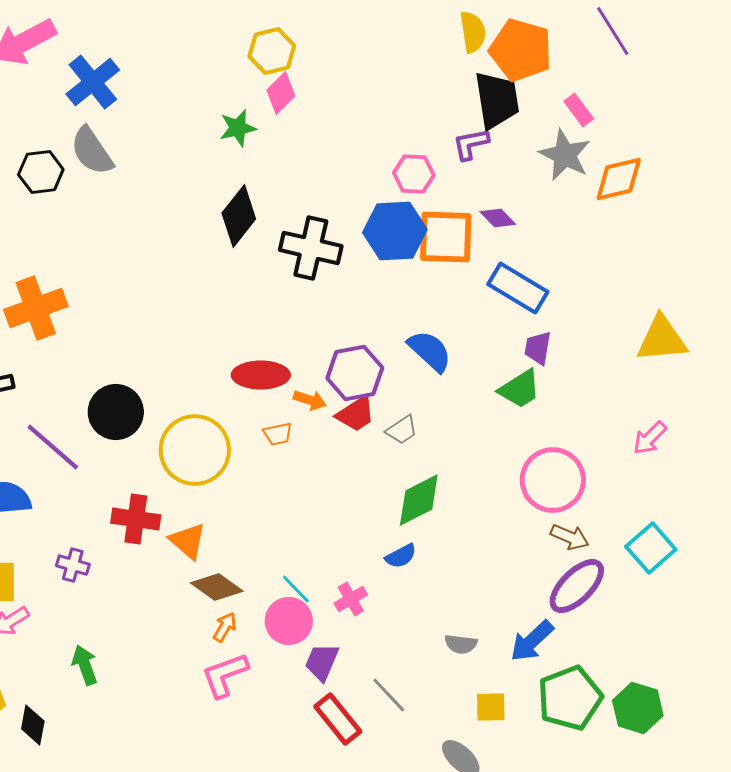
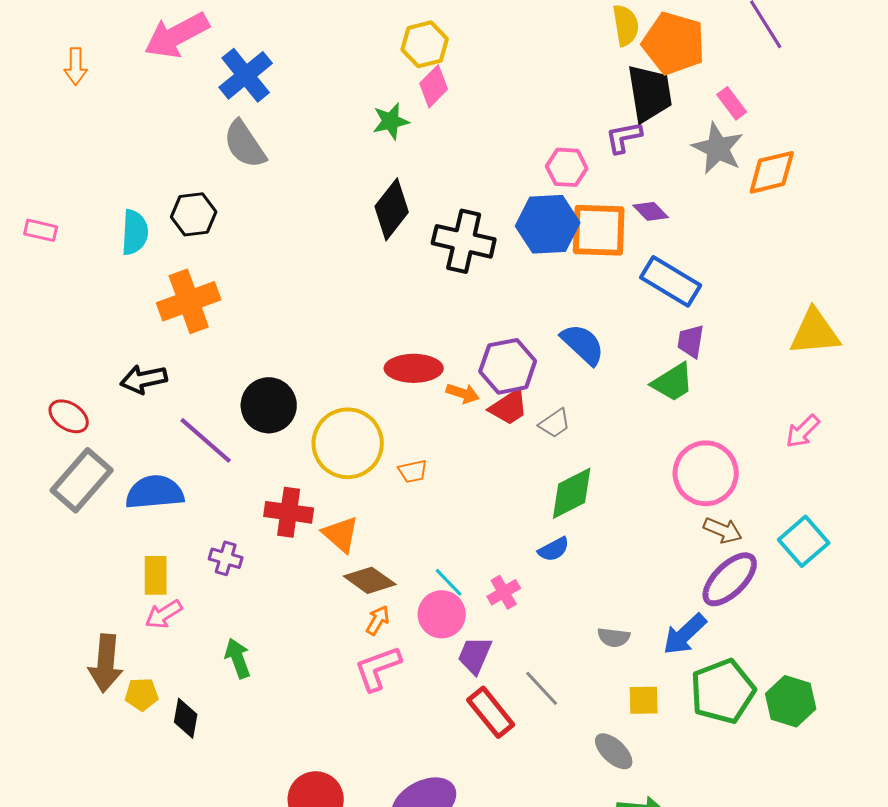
black hexagon: (41, 172) -> (194, 214), moved
orange trapezoid: (278, 434) -> (413, 471), moved

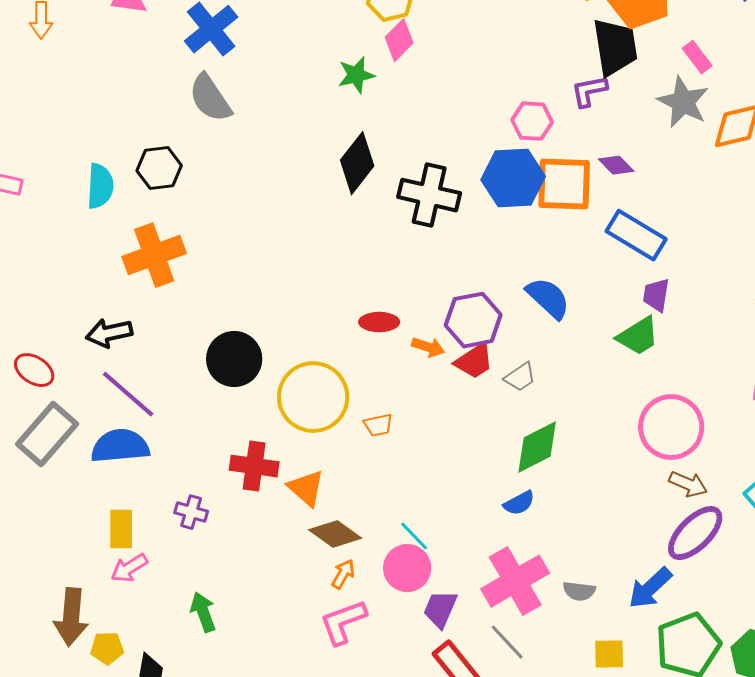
red ellipse: (414, 368) -> (379, 322), size x0.7
purple line: (206, 440) -> (128, 394), moved
pink cross: (504, 592) -> (515, 581), moved, size x2.0

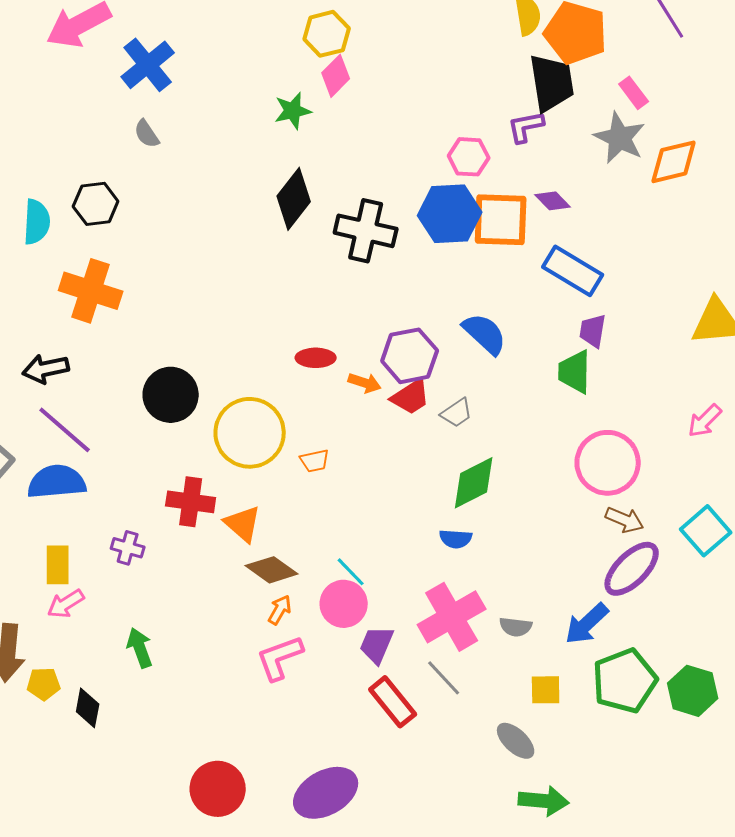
gray semicircle: (210, 98) -> (147, 134), size x0.6
orange cross: (154, 255) -> (91, 291), turned 38
green trapezoid: (638, 336) -> (575, 372), turned 123
blue semicircle: (519, 503) -> (456, 539), turned 32

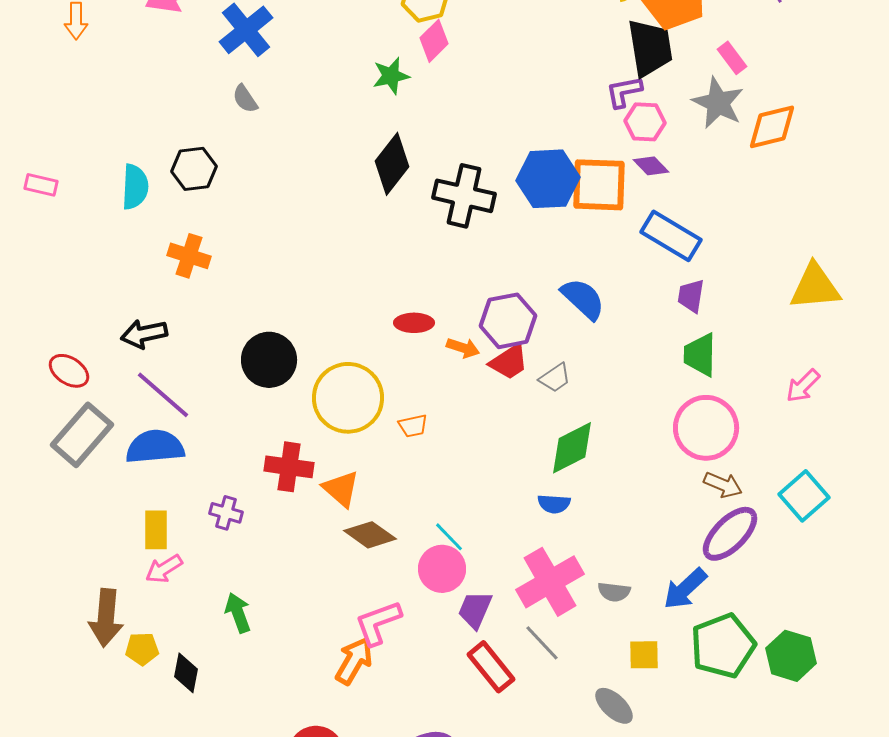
pink hexagon: (469, 157) -> (645, 122), moved
orange cross: (91, 291) -> (189, 256), size x0.7
green trapezoid: (575, 372) -> (700, 355), moved
orange arrow: (280, 610) -> (354, 661), moved, size x1.6

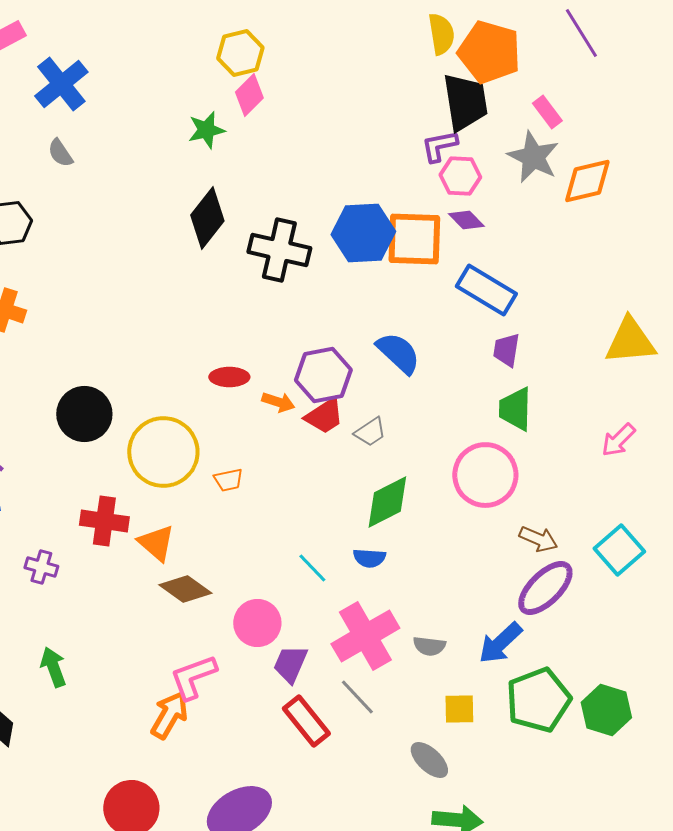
pink circle: (706, 428) -> (485, 475), moved
cyan line: (449, 537) -> (312, 568), moved

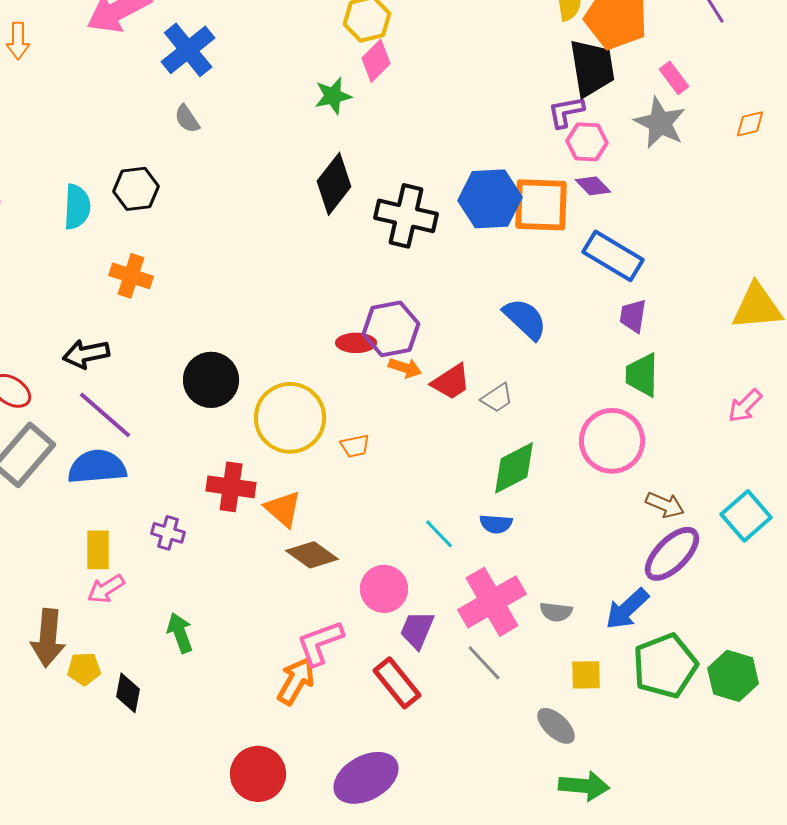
orange diamond: (587, 181) -> (750, 124), moved, size x0.6
purple hexagon: (323, 375) -> (391, 329), moved
red rectangle: (306, 721) -> (397, 683), moved

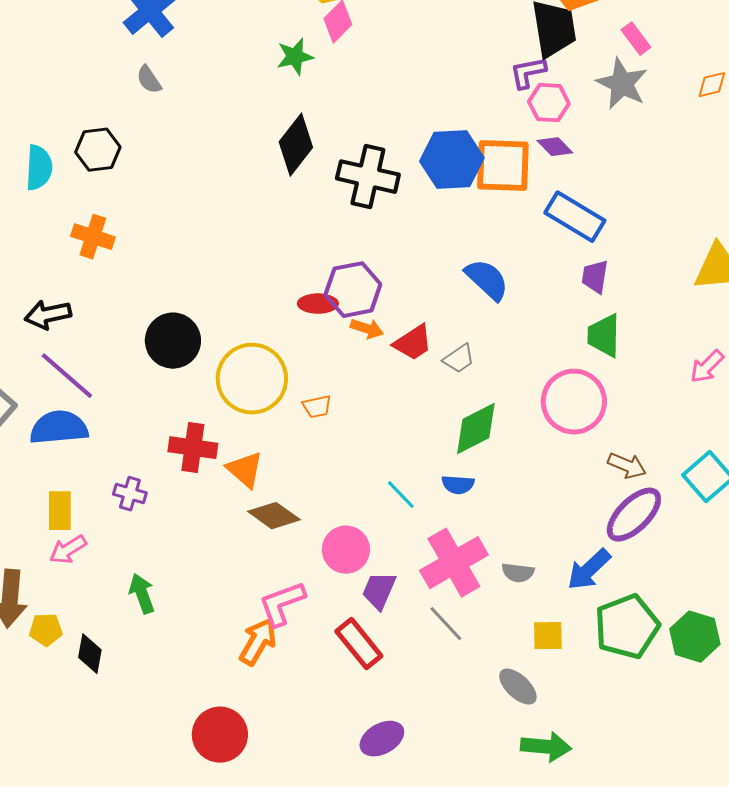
purple ellipse: (366, 778) -> (382, 739), moved, size x0.7

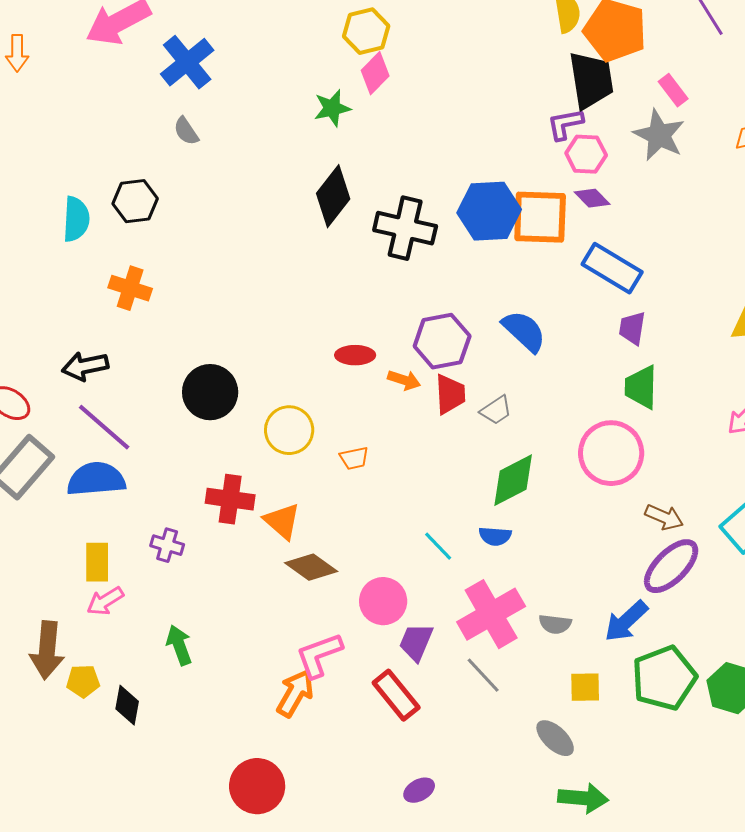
purple hexagon: (353, 290) -> (442, 341), moved
red trapezoid: (413, 343) -> (450, 394), turned -60
yellow circle: (252, 379) -> (289, 430), size x0.7
purple ellipse: (382, 739) -> (419, 790), size x0.7

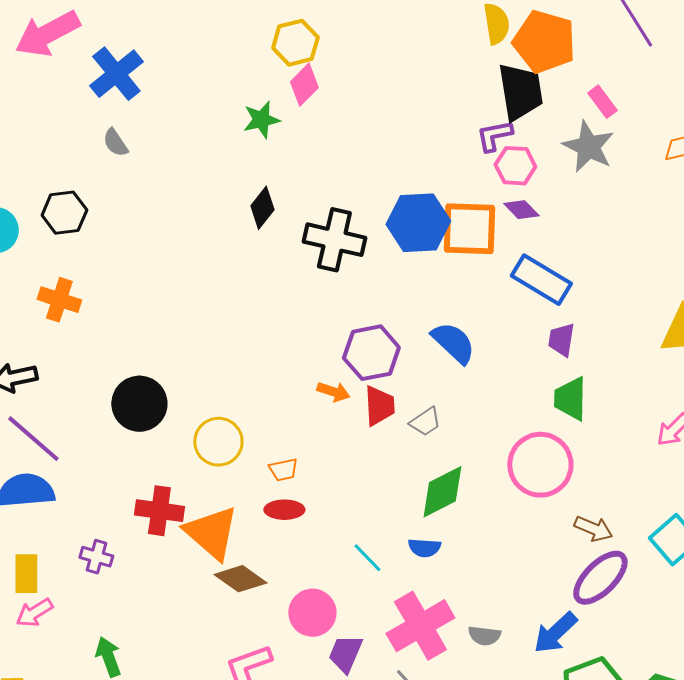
black diamond: (333, 196) -> (262, 208), size x0.7
red ellipse: (355, 355) -> (284, 510), moved
orange triangle: (282, 521) -> (211, 533), size x1.5

